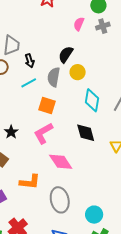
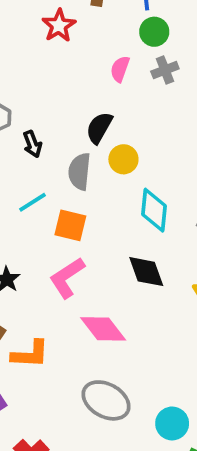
cyan line: (29, 83) -> (32, 202), moved
orange L-shape: (30, 182) -> (30, 354), moved
gray ellipse: (60, 200) -> (106, 400), turned -45

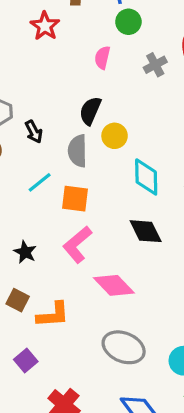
gray cross: (165, 70) -> (155, 65), moved

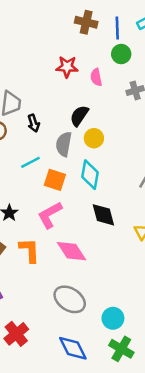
red star: (45, 26) -> (67, 67), moved, turned 30
pink semicircle: (102, 58) -> (96, 77), turned -36
cyan diamond: (146, 177) -> (90, 175), moved
orange L-shape: (53, 315) -> (29, 250), moved, turned -100

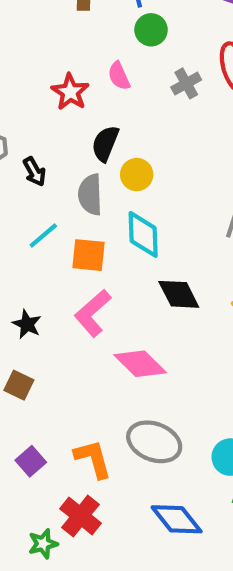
red star: (67, 67) -> (70, 92), moved, turned -30
orange L-shape: (29, 250) -> (93, 459), moved

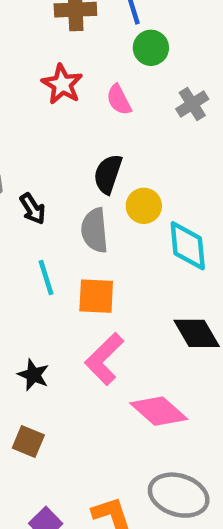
red star: (70, 92) -> (62, 84), moved
cyan diamond: (143, 234) -> (188, 246), moved
cyan line: (43, 236) -> (46, 278), turned -64

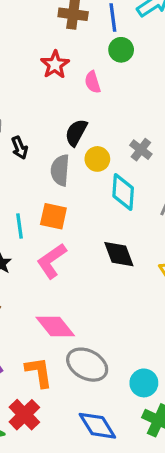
gray cross: (192, 104) -> (141, 150), moved, turned -30
cyan line: (46, 278) -> (19, 226), moved
pink diamond: (159, 411) -> (55, 327), moved

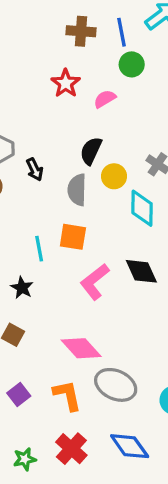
pink semicircle: (93, 82) -> (105, 99), turned 80
pink L-shape: (52, 261) -> (95, 282), moved
red cross: (24, 415) -> (71, 449), moved

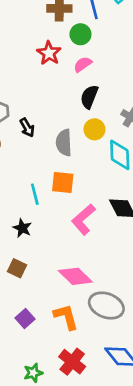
green circle: (132, 64) -> (80, 34), moved
black semicircle: (91, 151) -> (89, 97), moved

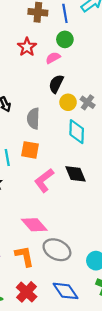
green circle: (80, 34) -> (65, 39), moved
yellow circle: (94, 129) -> (68, 102), moved

